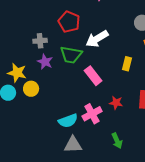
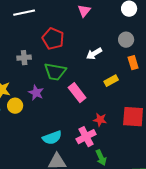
white arrow: (97, 39) -> (94, 54), moved, size x0.7
purple star: (45, 62) -> (36, 93), moved
yellow rectangle: (127, 64) -> (111, 81), turned 48
pink cross: (92, 114) -> (86, 137), moved

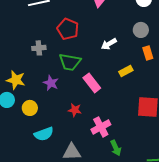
yellow circle: (15, 106) -> (30, 108), moved
red star: (100, 120) -> (75, 110), moved
cyan semicircle: (52, 138) -> (44, 134), moved

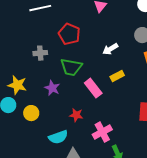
yellow rectangle: (126, 71) -> (117, 76), moved
cyan semicircle: (44, 134) -> (58, 137), moved

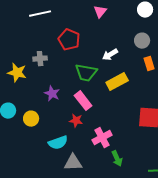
green trapezoid: (71, 67) -> (86, 73), moved
yellow rectangle: (117, 76) -> (117, 82), size x1.5
yellow star: (17, 85) -> (17, 73), moved
pink rectangle: (93, 88) -> (83, 101), moved

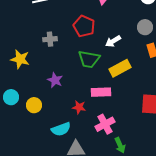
red pentagon: (69, 40) -> (84, 26), moved
gray cross: (40, 59) -> (50, 39), moved
pink rectangle: (83, 101) -> (101, 92), moved, turned -54

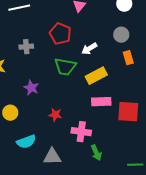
pink rectangle: (101, 92) -> (101, 102), moved
pink cross: (105, 124) -> (81, 132), turned 36
cyan semicircle: (61, 129) -> (26, 142), moved

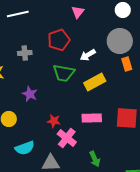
red pentagon: (60, 34) -> (59, 40), turned 30
gray circle: (121, 35) -> (120, 41), size x1.6
pink rectangle: (101, 102) -> (92, 118), moved
pink cross: (81, 132) -> (67, 138), moved, turned 30

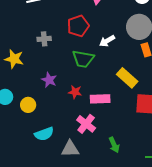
yellow rectangle: (95, 82) -> (127, 78), moved, turned 70
pink rectangle: (92, 118) -> (100, 99), moved
red star: (54, 121) -> (75, 92), moved

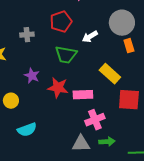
red star: (75, 92) -> (58, 88), size x1.5
pink cross: (86, 124) -> (95, 120), moved, turned 30
green arrow: (114, 145) -> (107, 142), moved, turned -70
gray triangle: (70, 149) -> (81, 144), moved

